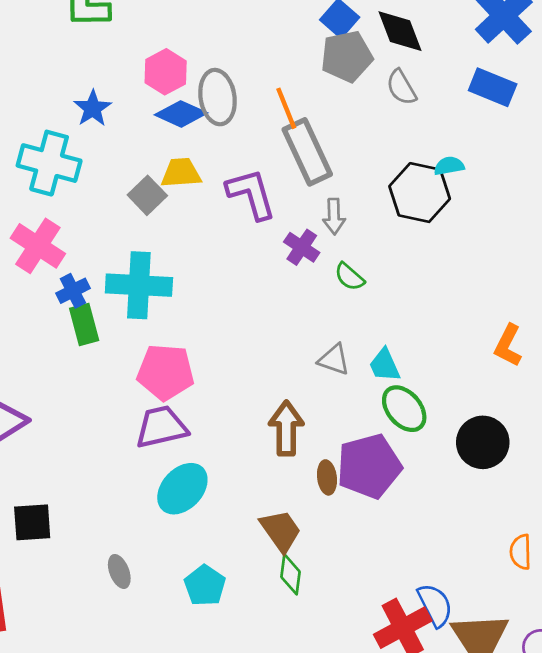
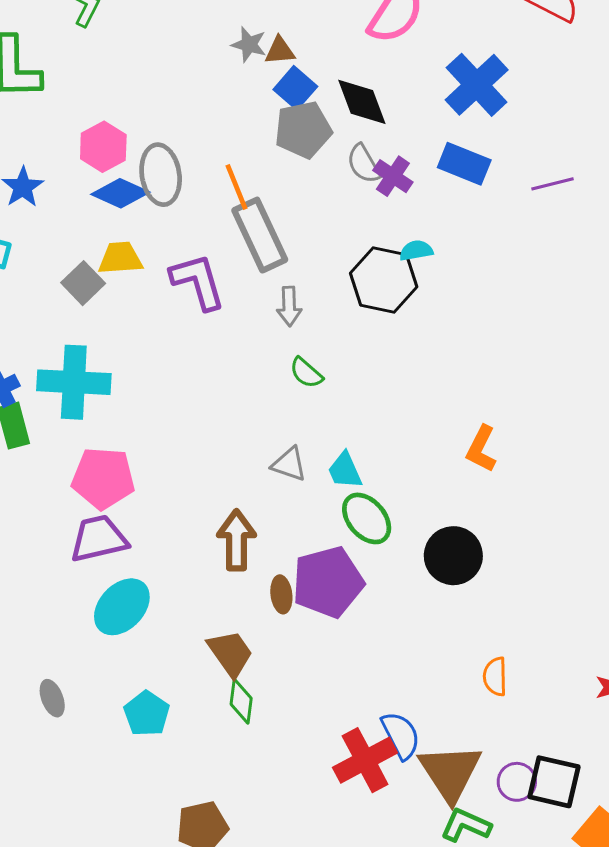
purple cross: (302, 247) -> (393, 176), moved

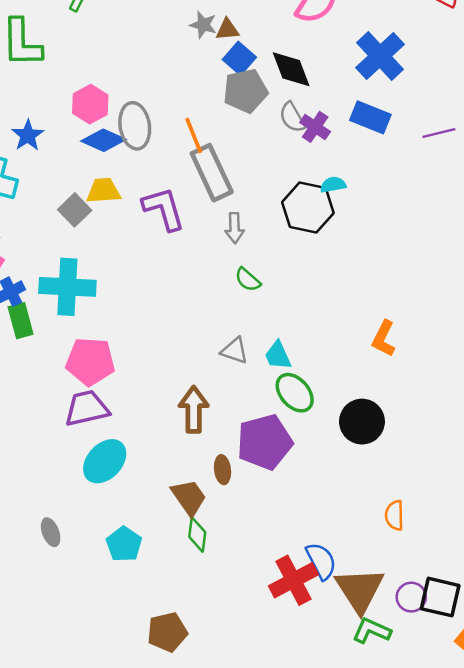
brown ellipse: (281, 594) -> (223, 470), moved

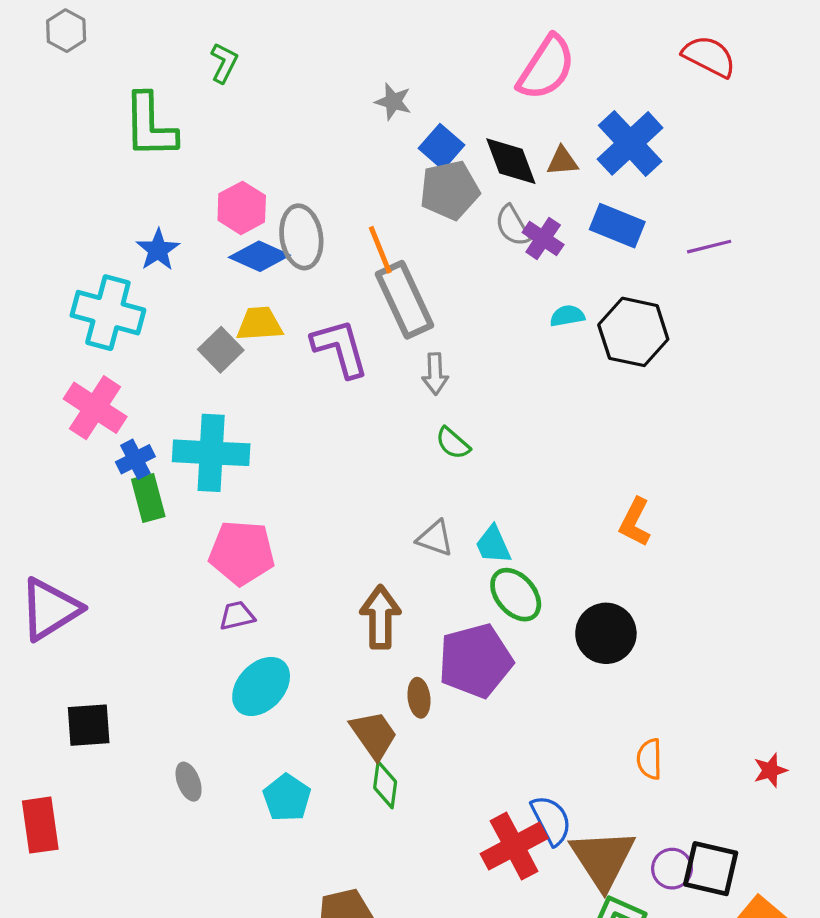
brown triangle: (227, 30) -> (562, 161), moved
black hexagon: (308, 208) -> (633, 332), moved
purple trapezoid: (87, 408) -> (237, 616), size x0.6

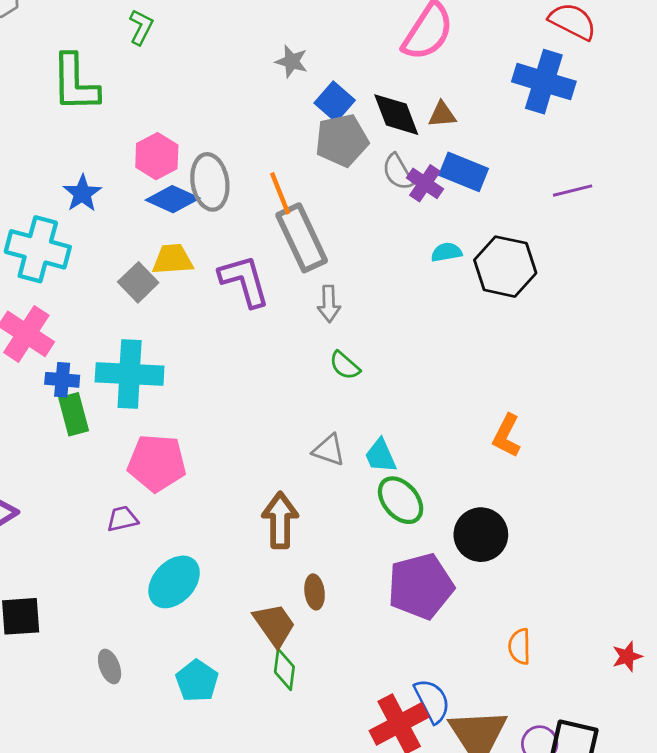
blue cross: (630, 143) -> (544, 82), moved, turned -30
blue rectangle: (617, 226) -> (464, 172), moved
blue cross: (135, 459) -> (62, 380), turned 32
purple trapezoid: (237, 616) -> (122, 519), moved
purple pentagon: (475, 661) -> (421, 586), moved

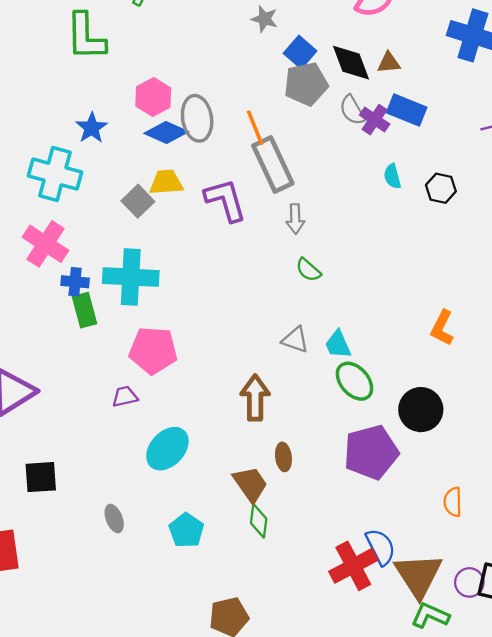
cyan semicircle: (446, 252) -> (392, 176), turned -95
black hexagon: (505, 267) -> (441, 188), size x0.6

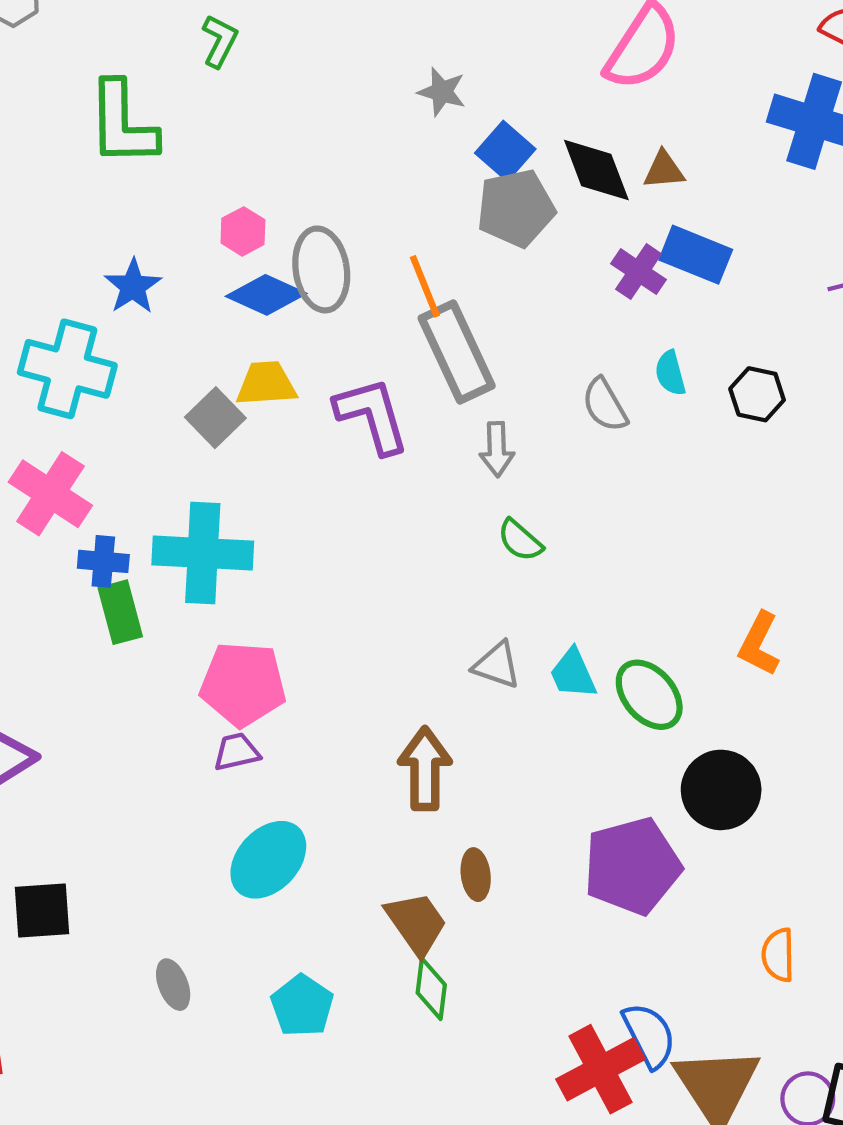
pink hexagon: (153, 97) -> (243, 231), size x0.7
gray semicircle: (352, 110) -> (605, 405), moved
green ellipse: (354, 381) -> (649, 695), moved
purple trapezoid: (125, 397) -> (237, 752), moved

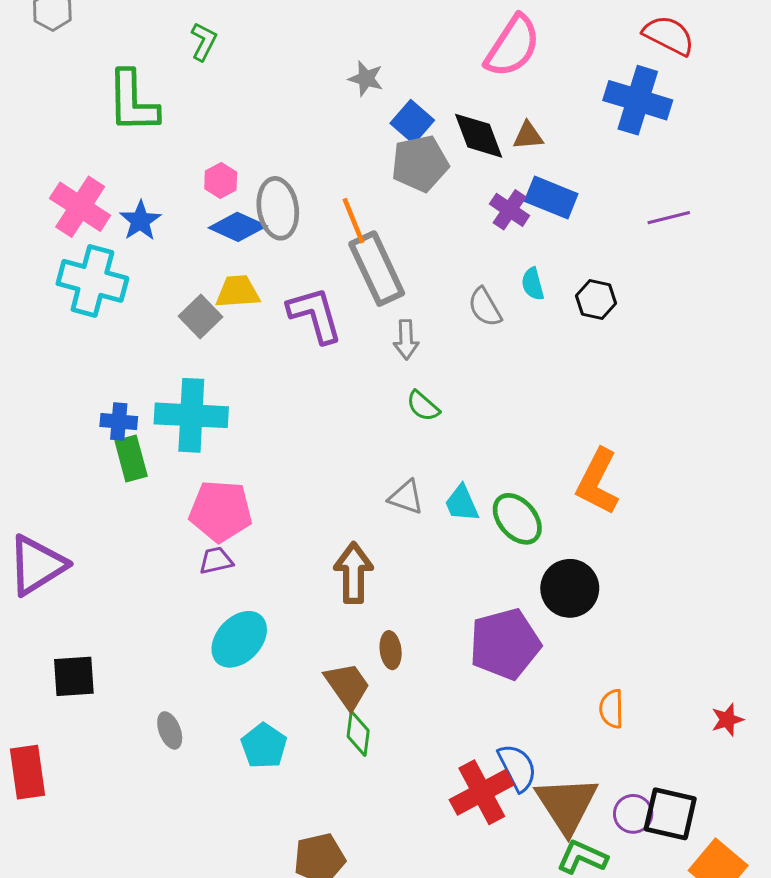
pink cross: (50, 494) -> (80, 207), moved
orange L-shape: (759, 644) -> (598, 482), size x1.4

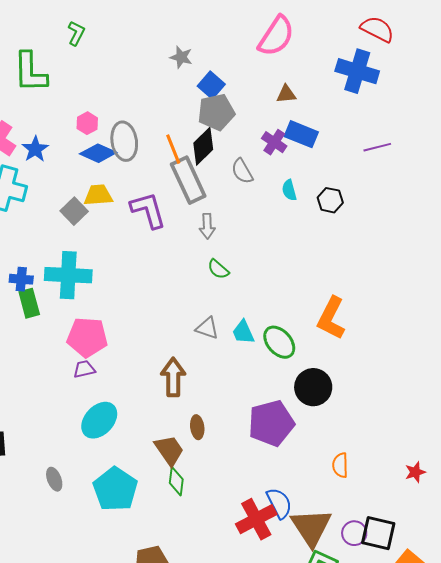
black diamond: (479, 136) -> (203, 146), moved, turned 66
gray semicircle: (485, 307) -> (242, 171), moved
cyan pentagon: (264, 746) -> (115, 489), size x1.5

